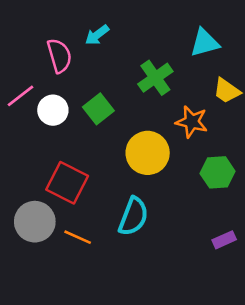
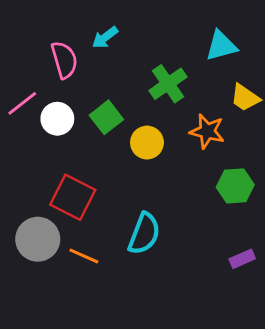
yellow circle: (148, 153) -> (147, 143), moved, size x0.7

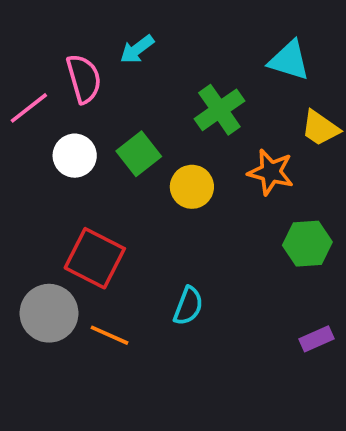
cyan triangle: (221, 46) -> (289, 60), turned 32
pink line: (22, 103) -> (29, 108), moved
cyan semicircle: (144, 234) -> (188, 306), size x0.7

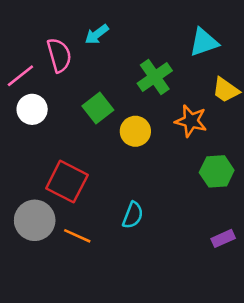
cyan triangle: (289, 60) -> (204, 42), turned -36
white circle: (75, 156) -> (32, 109), moved

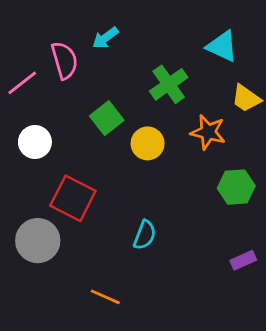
cyan triangle: (204, 42) -> (222, 46), turned 44
white circle: (32, 109) -> (35, 142), moved
orange line: (77, 236) -> (105, 297), moved

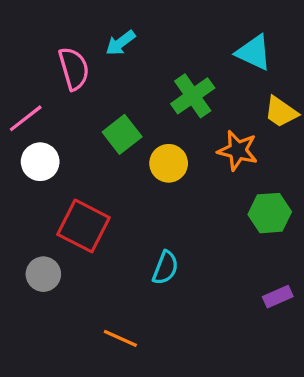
pink line: (22, 83) -> (26, 118), moved
gray circle: (38, 241) -> (43, 274), size x0.7

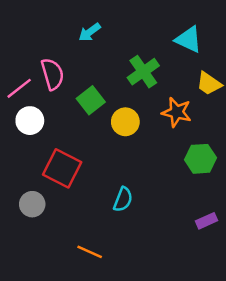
pink semicircle: (74, 69) -> (53, 74), moved

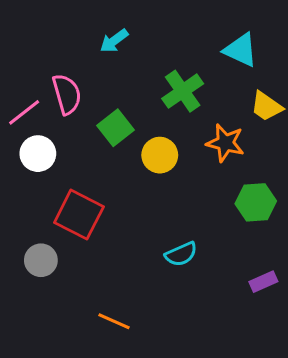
cyan semicircle: (123, 199) -> (181, 254), moved, turned 45

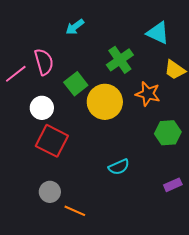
white circle: (38, 154) -> (42, 108), moved
yellow circle: (160, 155) -> (105, 102), size x1.5
gray circle: (41, 260) -> (50, 192), moved

